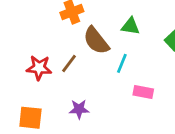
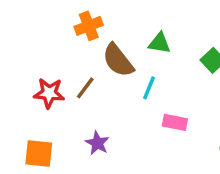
purple star: (79, 109) -> (97, 143), turned 30

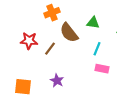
cyan line: (149, 88) -> (97, 49), moved
red star: (49, 93) -> (29, 41), moved

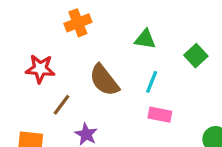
brown semicircle: (69, 33) -> (104, 80), moved
brown line: (50, 49) -> (62, 105), moved

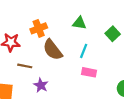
orange cross: (78, 23) -> (39, 28), moved
brown line: (62, 105) -> (25, 66), turned 64

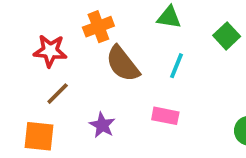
brown line: (25, 66) -> (58, 94), moved, turned -56
pink rectangle: (89, 72) -> (165, 116), moved

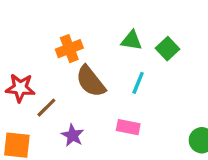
green square: (227, 36) -> (167, 49), moved
red star: (50, 51) -> (20, 88), moved
brown line: (58, 94) -> (46, 108), moved

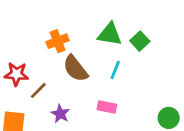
green triangle: (131, 40) -> (110, 34), size x1.4

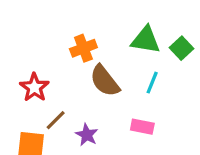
red star: (16, 74) -> (34, 87), turned 30
brown line: (38, 90) -> (56, 120), moved

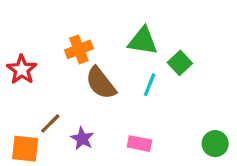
green square: (182, 48) -> (180, 63), moved
red star: (34, 87) -> (22, 70), moved
pink rectangle: (142, 127) -> (139, 144), moved

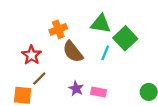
green square: (180, 63) -> (125, 38), size x1.5
red star: (22, 70) -> (31, 55), moved
purple star: (82, 139) -> (76, 89), moved

